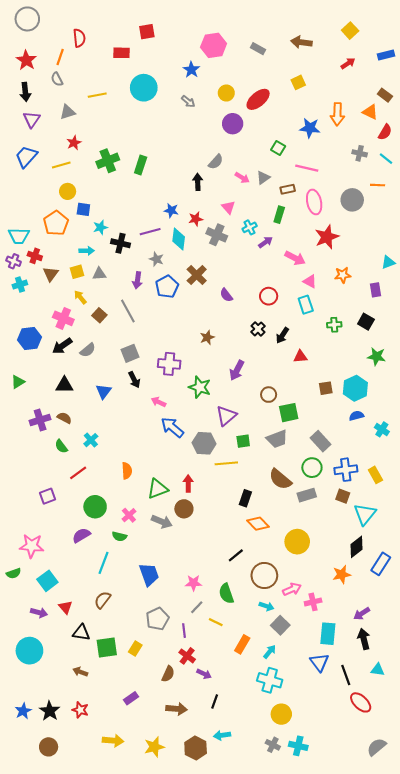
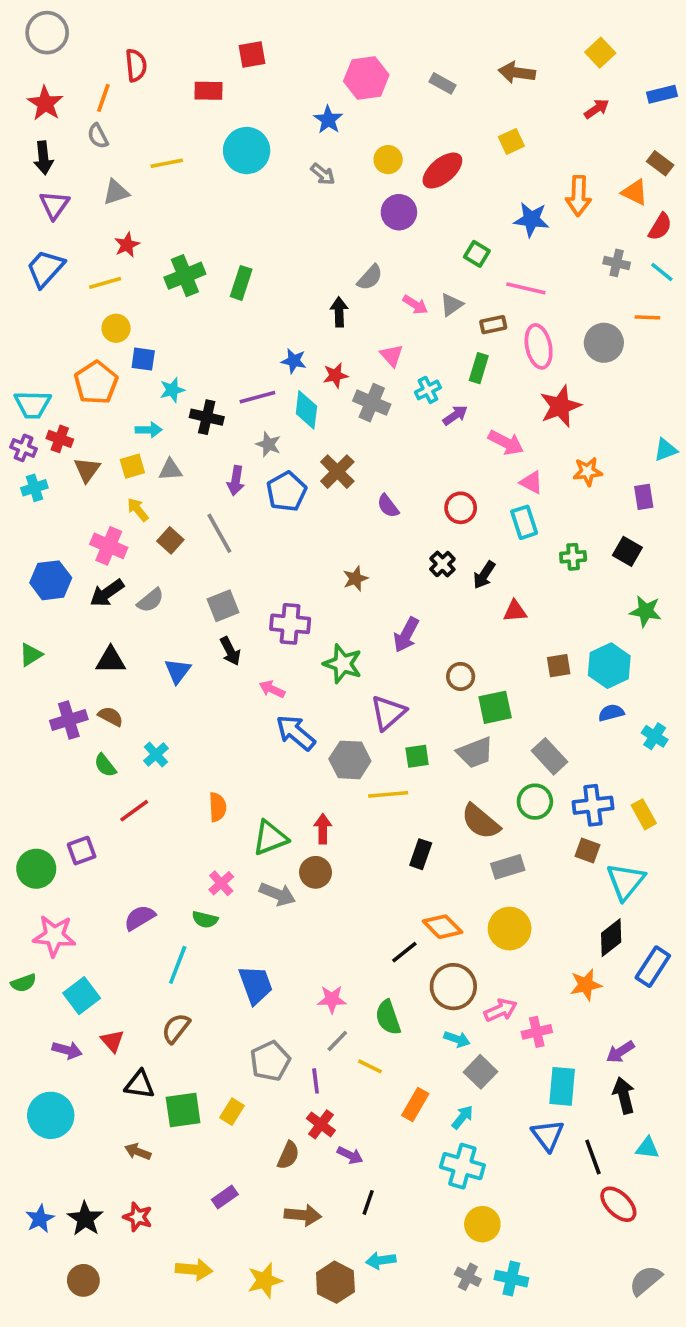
gray rectangle: (307, 495) -> (508, 867), moved
green circle: (95, 507) -> (36, 869), moved
orange diamond: (258, 524) -> (442, 927), moved

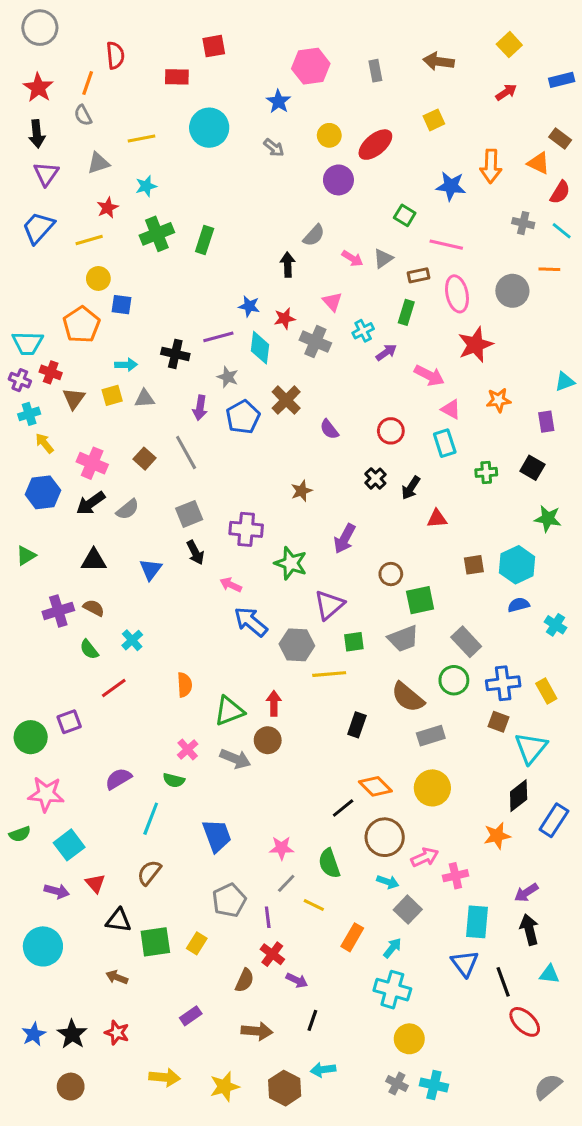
gray rectangle: (442, 83) -> (375, 71), turned 50
cyan star: (172, 390) -> (146, 186), moved
yellow arrow: (138, 510) -> (44, 443), moved

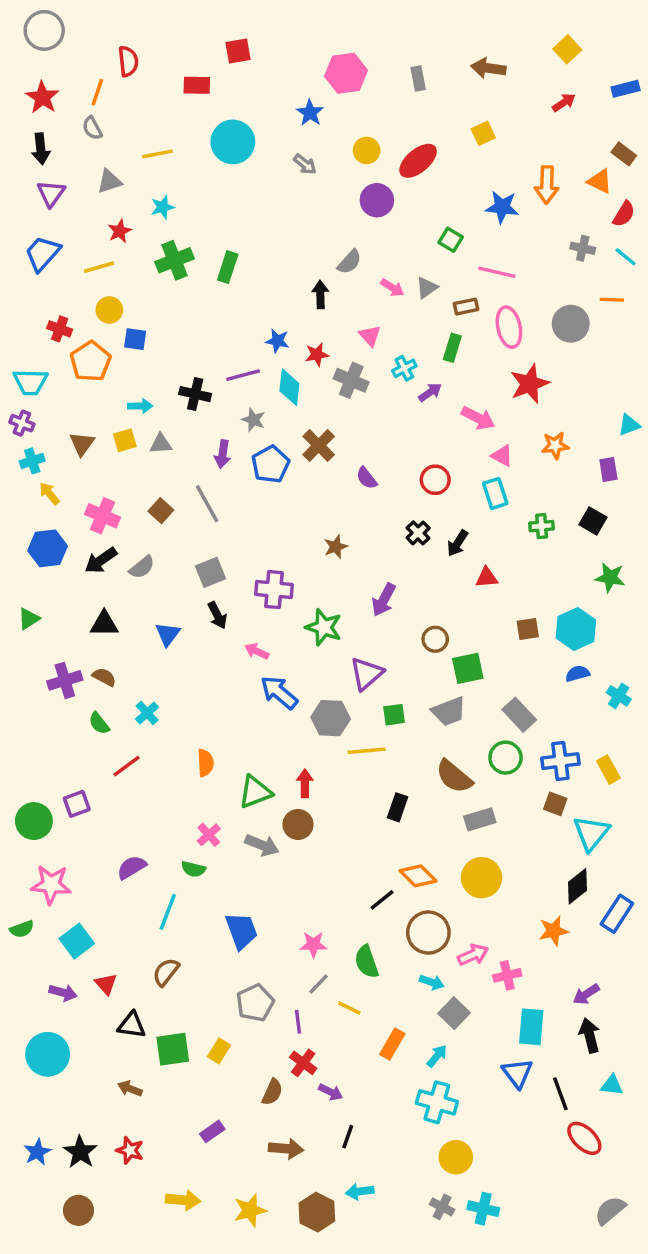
red cross: (51, 372) -> (60, 329), moved

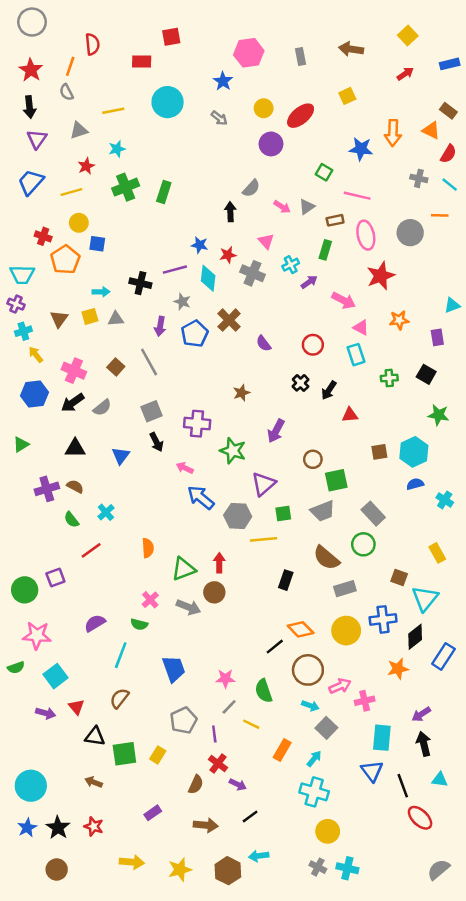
blue cross: (560, 761) -> (383, 619), moved
cyan circle: (48, 1054) -> (31, 786), moved
black line: (348, 1137) -> (250, 817), turned 35

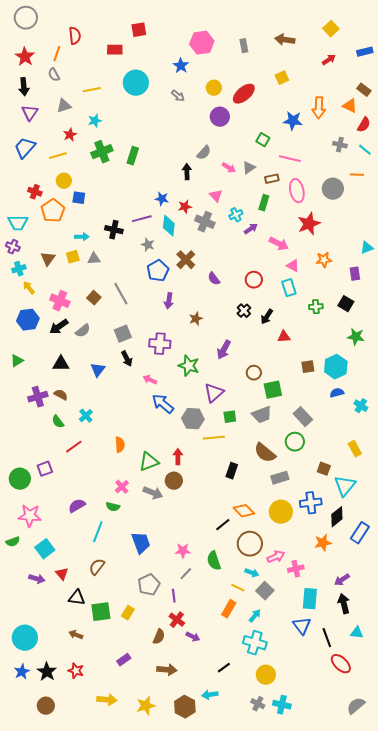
purple arrow: (160, 326) -> (169, 301), moved
yellow line: (251, 724) -> (238, 588), moved
black line: (250, 817) -> (224, 668), moved

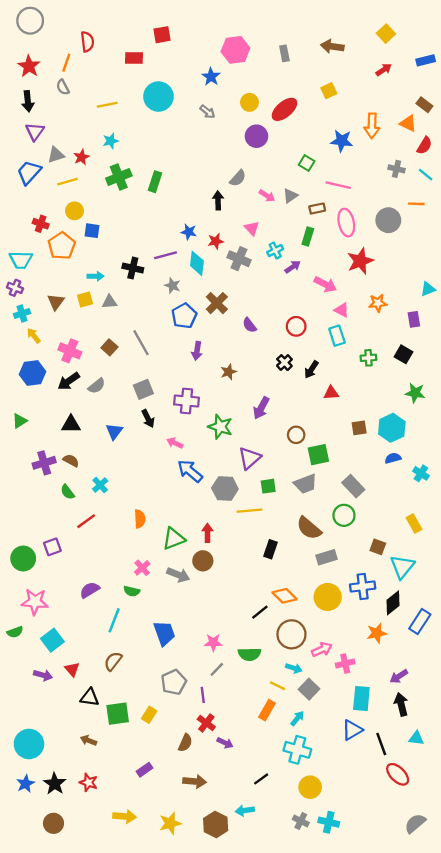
gray triangle: (64, 106) -> (56, 155), moved
green semicircle: (214, 561) -> (249, 654), turned -72
blue triangle: (302, 626) -> (352, 730), turned 36

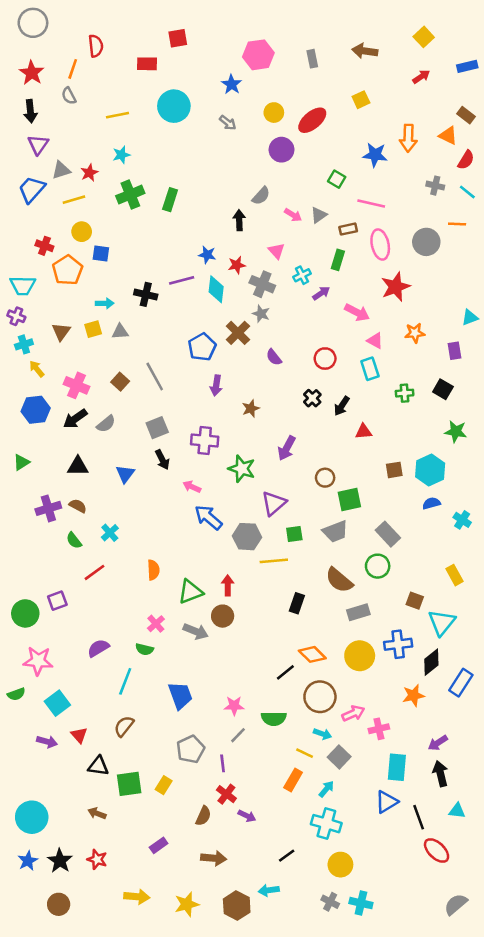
gray star: (172, 286) -> (261, 314), moved

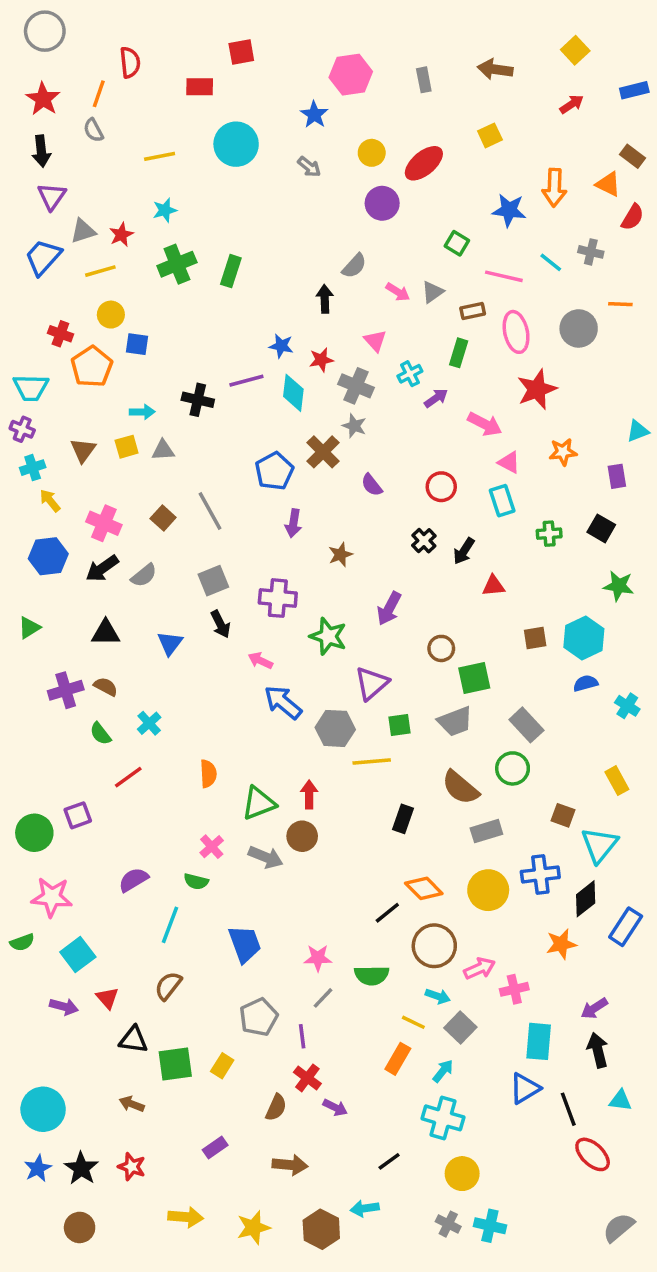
cyan line: (467, 192) -> (551, 262), moved

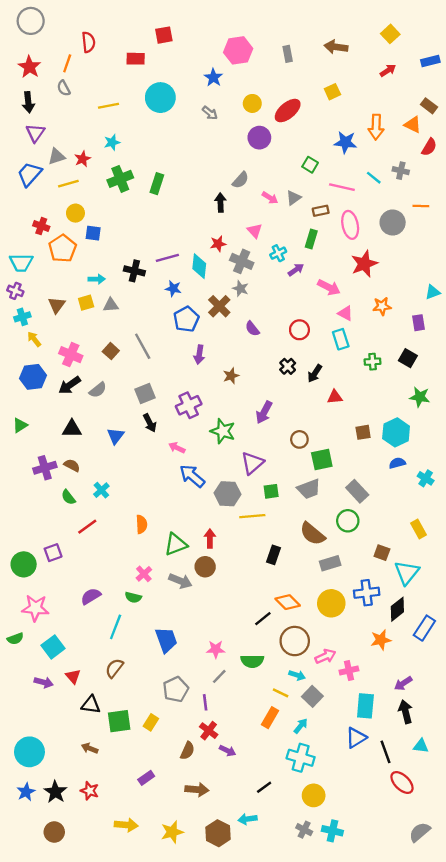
blue star: (281, 346) -> (173, 289), moved
purple cross: (278, 598) -> (189, 405), turned -30

